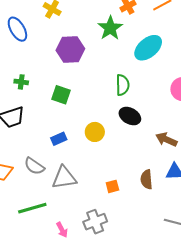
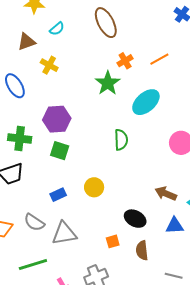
purple hexagon: (70, 50) -> (57, 119), moved
green cross: (21, 82) -> (20, 138), size x1.6
black ellipse: (130, 116) -> (135, 219), moved
brown semicircle: (147, 179) -> (142, 250), moved

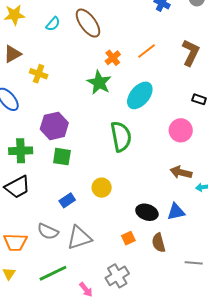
cyan semicircle: (57, 29) -> (53, 24), moved
green semicircle: (121, 140) -> (121, 136), size x1.4
brown arrow: (166, 194) -> (181, 172), moved
blue triangle: (175, 226) -> (176, 212), moved

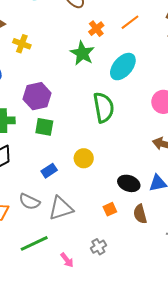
gray cross: (117, 276) -> (98, 247), size x0.7

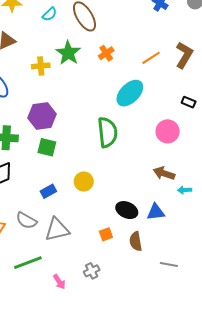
orange line: (130, 22) -> (151, 58), moved
yellow cross: (22, 44) -> (41, 66), moved, turned -30
green star: (82, 53) -> (68, 53), moved

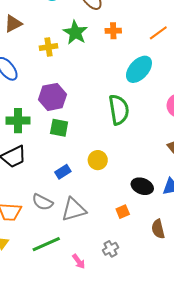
orange cross: (106, 53) -> (113, 31), turned 35
brown semicircle: (136, 241) -> (158, 229), moved

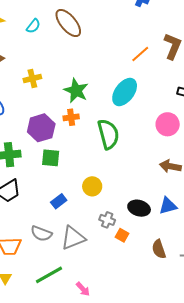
orange cross: (113, 31) -> (71, 117), moved
green star: (75, 32) -> (76, 91), moved
orange square: (123, 212) -> (122, 235), turned -32
gray cross: (110, 249) -> (107, 220), moved, turned -35

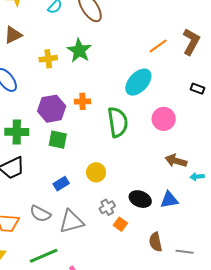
green star: (76, 91) -> (79, 50), moved
pink circle: (168, 124) -> (164, 119), moved
gray cross: (107, 220) -> (107, 207), turned 35

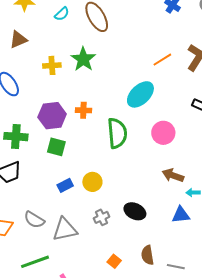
blue rectangle: (61, 184) -> (65, 185), moved
blue triangle: (169, 200) -> (181, 215), moved
orange square: (120, 224) -> (114, 261), moved

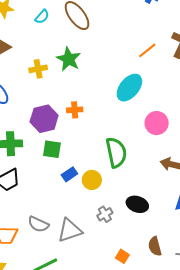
green semicircle: (117, 133) -> (116, 152), moved
blue rectangle: (65, 185) -> (69, 174), moved

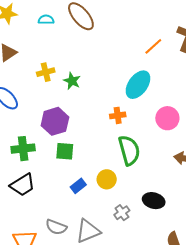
cyan semicircle: (42, 17) -> (46, 20), turned -126
green star: (69, 59) -> (72, 81), moved, size x0.7
orange cross: (75, 110) -> (118, 115), moved
blue rectangle: (69, 174) -> (78, 186), moved

